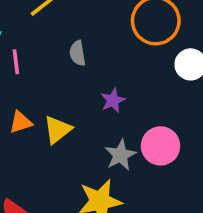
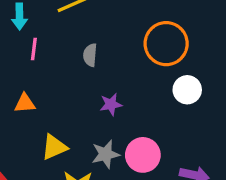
yellow triangle: (58, 130) -> (54, 147), moved

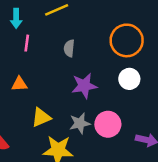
white circle: (187, 90) -> (129, 79), moved
purple star: (111, 104) -> (84, 86), size x1.5

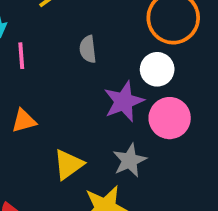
white circle: (129, 79) -> (157, 69), moved
pink circle: (108, 124) -> (170, 118), moved

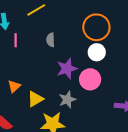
white circle: (157, 69) -> (97, 52), moved
orange triangle: (24, 121) -> (14, 86), moved, turned -32

